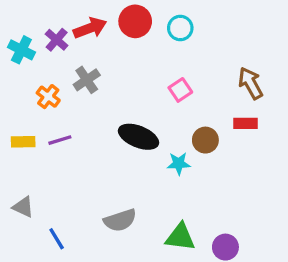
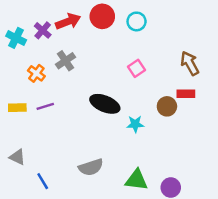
brown circle: (205, 140) -> (167, 106), moved

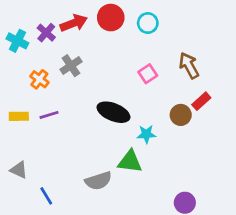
brown arrow: (190, 63) -> (189, 66), moved
red rectangle: (186, 94) -> (201, 101), turned -42
green triangle: (137, 180) -> (130, 162), moved

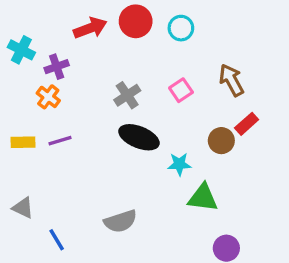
purple cross: (46, 33) -> (57, 67), moved, turned 30
gray cross: (71, 66) -> (127, 95), moved
green triangle: (130, 162) -> (203, 198), moved

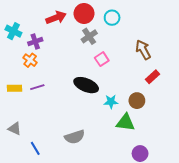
pink square: (181, 90) -> (102, 59), moved
gray cross: (127, 95) -> (89, 36), moved
brown circle: (221, 141) -> (137, 101), moved

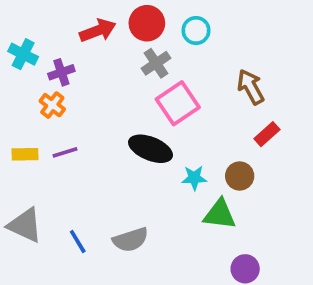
pink square: (102, 59) -> (178, 103), size x1.6
gray triangle: (15, 129) -> (25, 225), size x1.5
blue line: (35, 148) -> (78, 242), moved

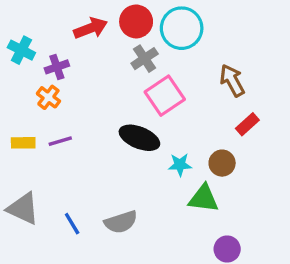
cyan circle: (196, 30) -> (182, 28), size x1.6

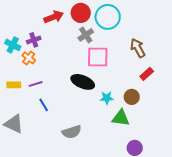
cyan cross: (21, 50) -> (13, 45), moved
pink square: (165, 96) -> (98, 57), turned 35
blue line: (72, 224) -> (44, 105), moved

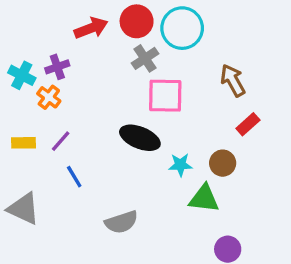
purple line: (36, 84) -> (61, 141), turned -32

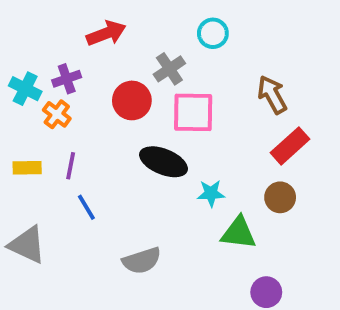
red circle: (137, 21) -> (132, 100), moved
cyan circle: (182, 28) -> (213, 33), size x0.6
red rectangle: (248, 124) -> (290, 146), size x1.4
purple line: (61, 141) -> (71, 166), turned -30
brown circle: (223, 163) -> (280, 197), moved

